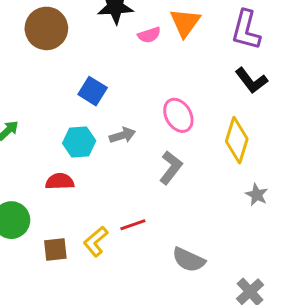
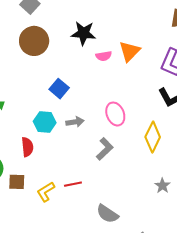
red semicircle: (60, 181) -> (27, 147), turned 78
gray star: (257, 195) -> (162, 186), moved
brown square: (55, 250) -> (17, 182), moved

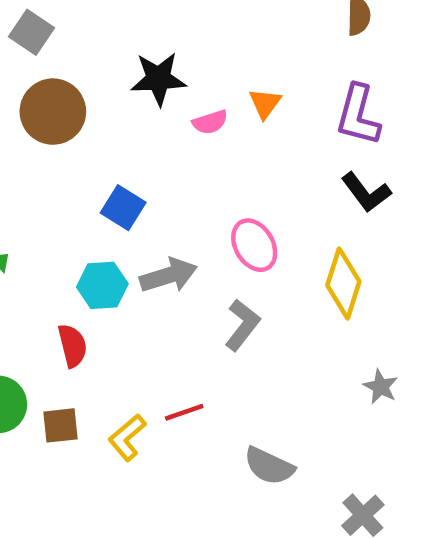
orange triangle: (130, 51) -> (265, 103), size x0.7
gray arrow: (75, 122) -> (169, 275), size x1.4

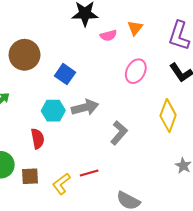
brown circle: (53, 112) -> (25, 55), moved
pink ellipse: (254, 245) -> (136, 71), moved, turned 55

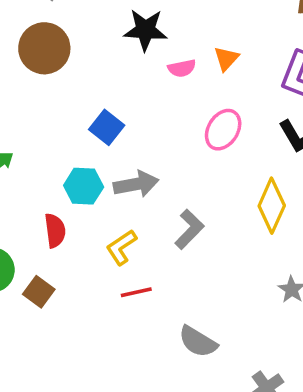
brown circle: (25, 55) -> (44, 48), moved
brown square: (30, 176) -> (39, 292), turned 36
yellow L-shape: (61, 184) -> (121, 247), moved

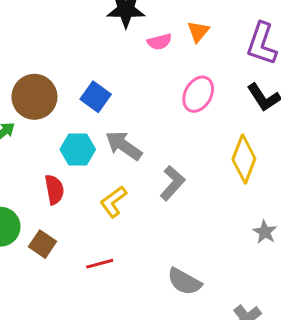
brown circle: (44, 48) -> (34, 97), moved
gray arrow: (136, 184) -> (124, 146), turned -132
red line: (136, 292) -> (100, 264), moved

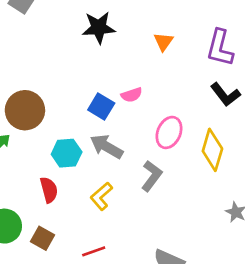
pink semicircle: (159, 42) -> (132, 95), moved
pink ellipse: (198, 94) -> (169, 132), moved
blue square: (96, 97) -> (101, 106), moved

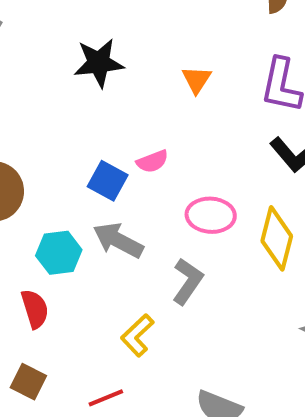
pink ellipse: (169, 132) -> (211, 215), turned 72
yellow L-shape: (101, 196) -> (137, 335), moved

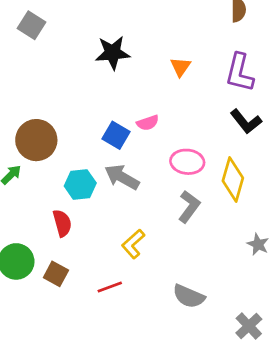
gray L-shape: (188, 281) -> (189, 207), moved

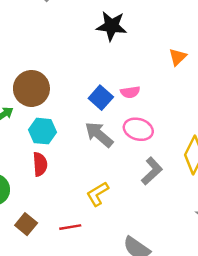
orange triangle: (180, 67) -> (178, 57), moved
pink ellipse: (187, 162) -> (138, 129), moved
cyan hexagon: (80, 184) -> (42, 131), moved
brown square: (56, 274) -> (26, 224), moved

